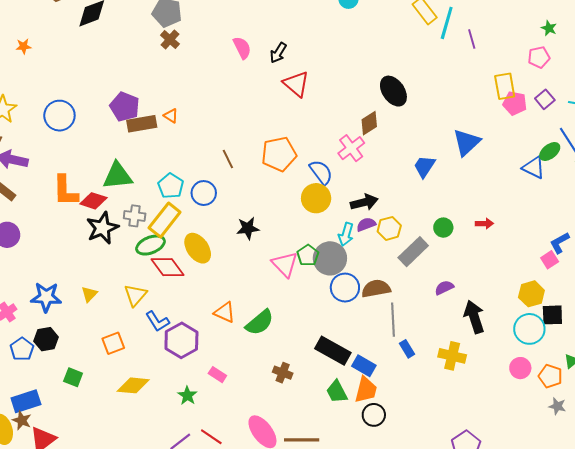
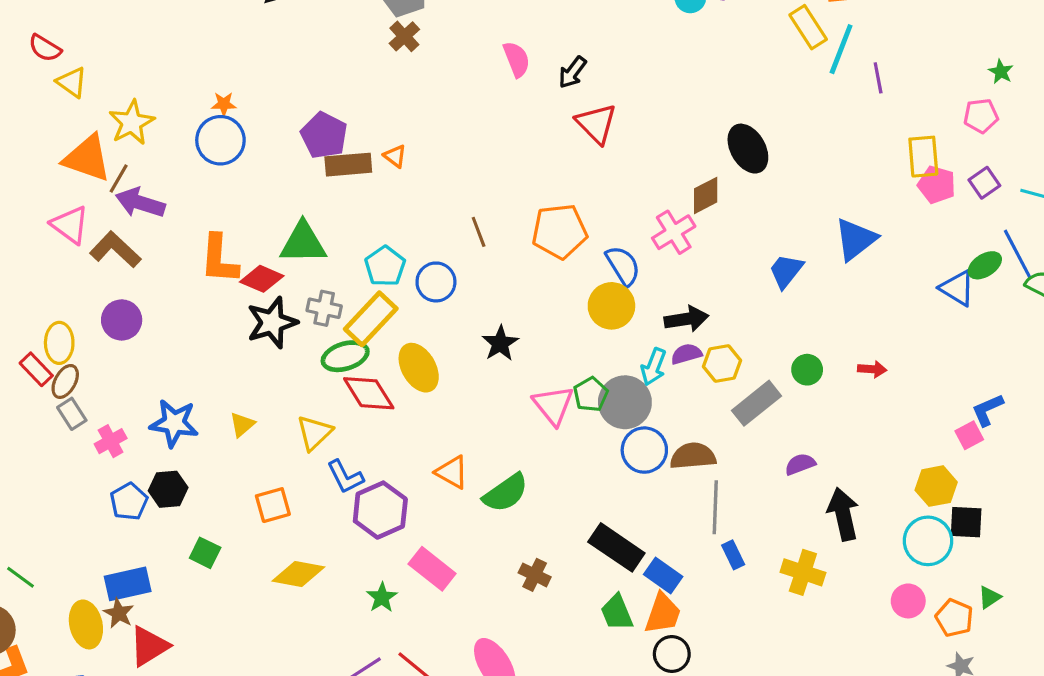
orange star: (24, 46) -> (224, 104), moved
black star: (248, 228) -> (500, 343), turned -30
pink rectangle: (217, 375) -> (432, 569), size x1.6

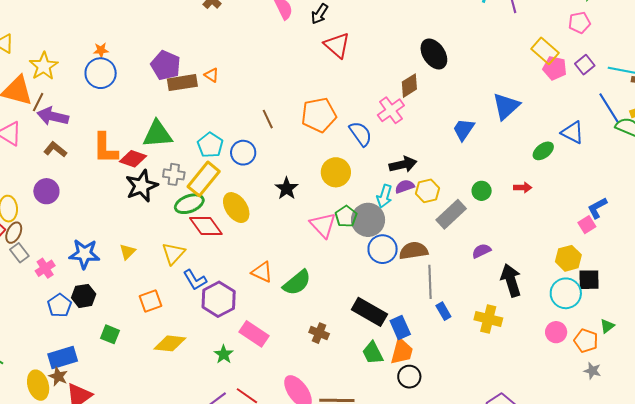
yellow rectangle: (923, 157) -> (545, 51), turned -40
brown L-shape: (115, 250) -> (55, 149), moved, size x0.7
green ellipse: (985, 265) -> (543, 151), moved
yellow circle: (611, 306) -> (336, 172), moved
blue rectangle: (663, 575) -> (400, 327), turned 35

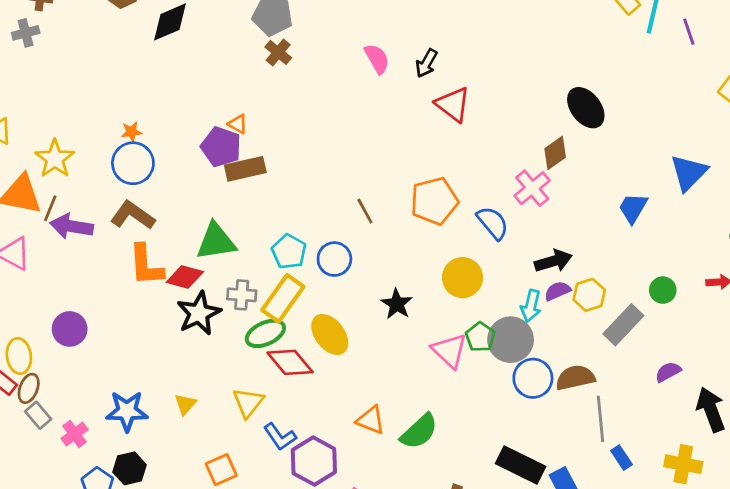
orange triangle: (212, 75) -> (238, 124), moved
brown L-shape: (55, 149) -> (133, 215), moved, size x1.4

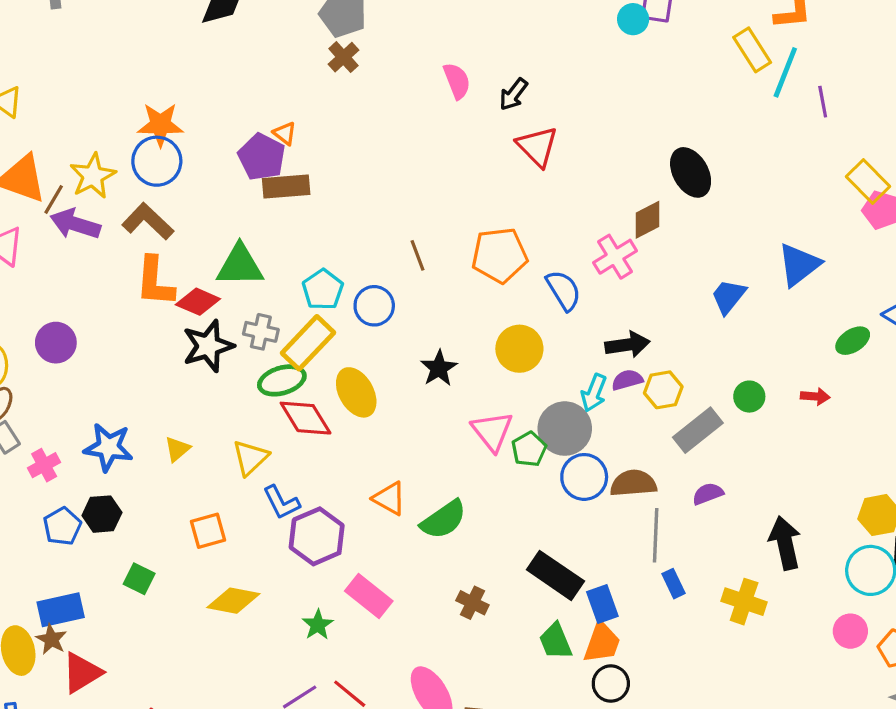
orange star: (131, 132) -> (160, 125), size x1.8
yellow star: (55, 159) -> (93, 176), moved
green pentagon: (480, 337) -> (529, 449), moved
purple semicircle: (668, 372) -> (708, 494), moved

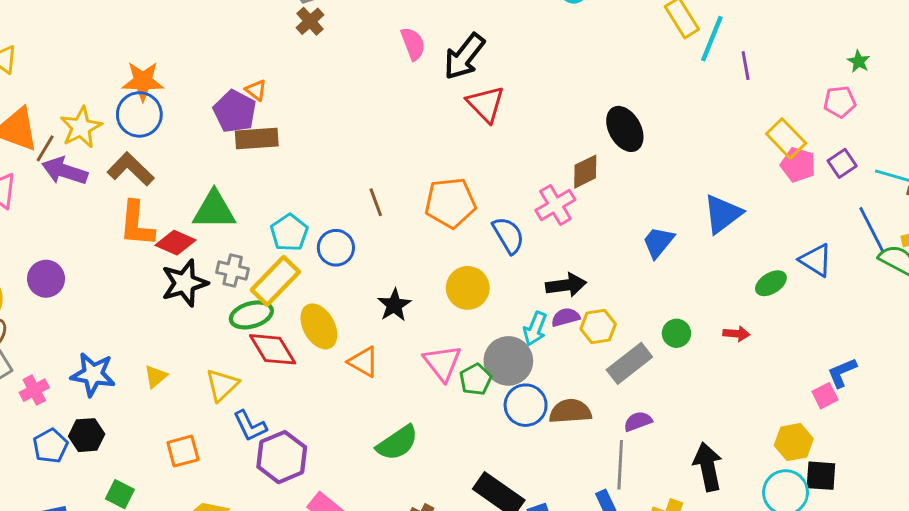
black arrow: (513, 94) -> (464, 56), size x1.6
orange triangle: (389, 498) -> (363, 362), moved
gray line: (656, 535) -> (620, 465), moved

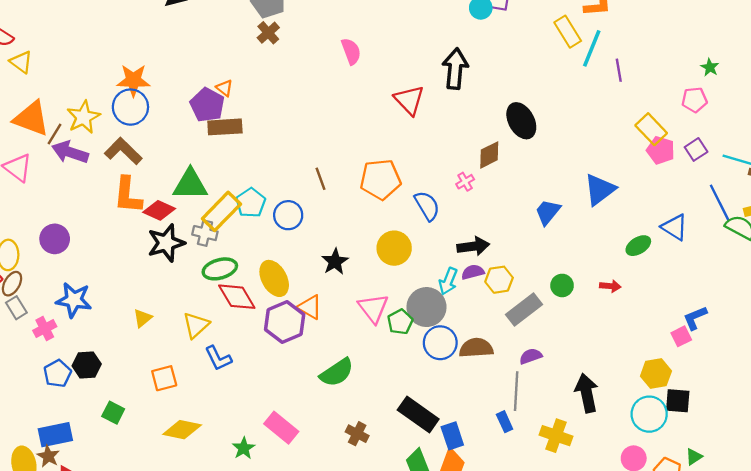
black arrow: (464, 56) -> (455, 69), moved, turned 147
pink cross: (555, 205) -> (465, 182), size x0.6
yellow rectangle: (275, 281) -> (221, 211), moved
blue star: (93, 374) -> (74, 300), moved
purple hexagon: (282, 457) -> (285, 322), moved

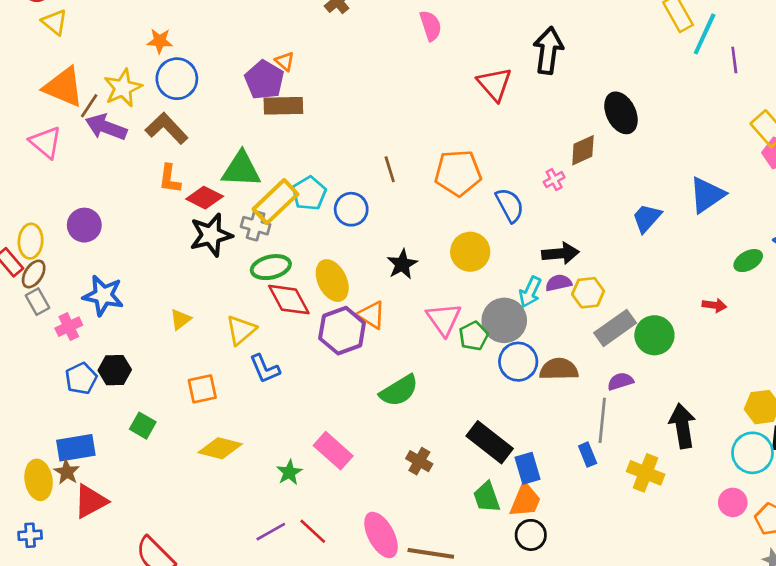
orange star: (133, 80) -> (160, 41), moved, size x0.7
orange L-shape: (128, 195) -> (170, 179), size x0.7
green circle: (562, 285) -> (654, 335), moved, size x1.5

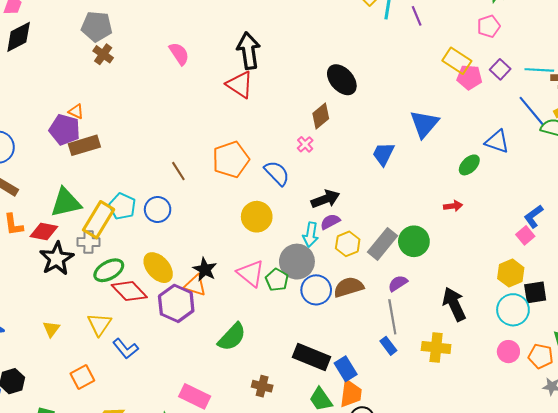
black arrow: (548, 50) -> (249, 51), moved
black star: (402, 264) -> (205, 269), moved
yellow hexagon: (588, 293) -> (348, 244), moved

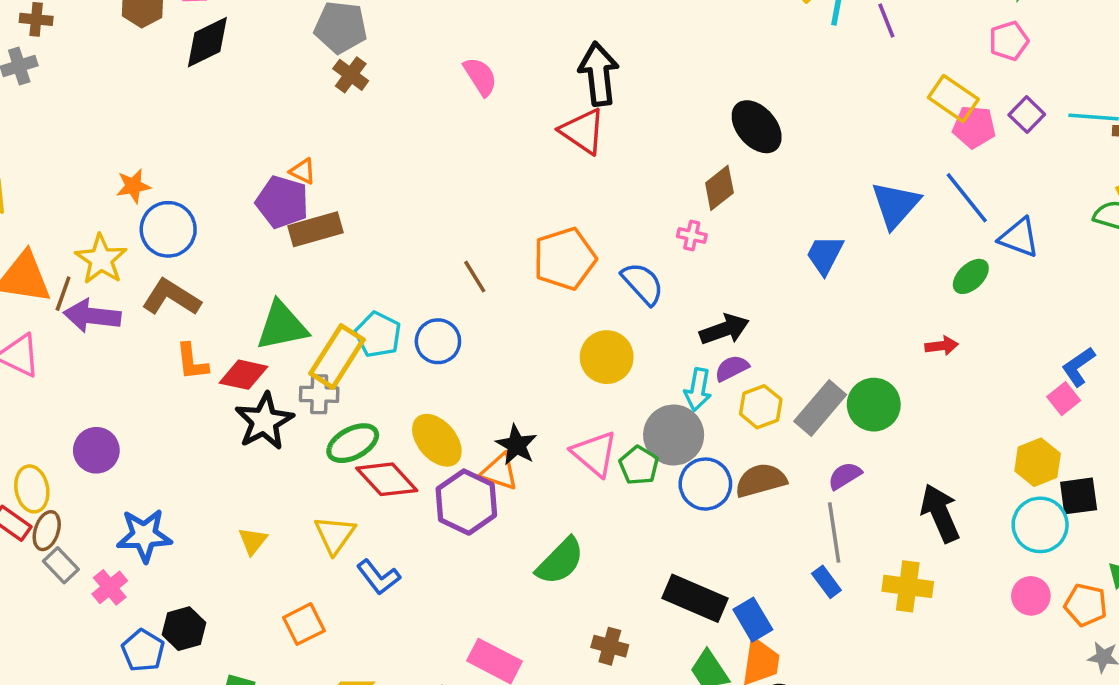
blue line: (532, 111) -> (967, 198), moved
pink cross: (305, 144) -> (692, 236), turned -35

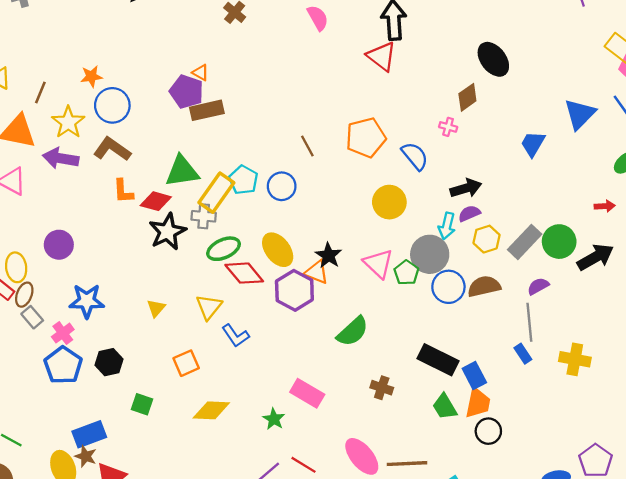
brown line: (63, 294) -> (40, 93), moved
black arrow: (940, 513) -> (596, 257), moved, turned 81
blue pentagon: (143, 651) -> (63, 365), moved, size x1.4

